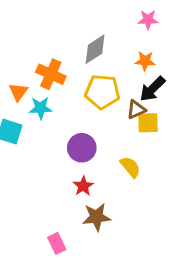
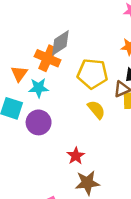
gray diamond: (95, 49) -> (60, 43), moved
purple circle: (82, 148) -> (39, 122), moved
yellow semicircle: (130, 167) -> (96, 110), moved

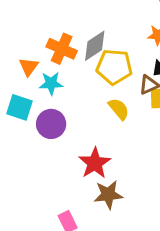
gray diamond: (60, 43) -> (95, 46), moved
red star: (76, 156) -> (95, 163), size x1.5

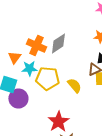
yellow pentagon: (114, 67) -> (47, 78), moved
purple circle: (51, 124) -> (18, 98), moved

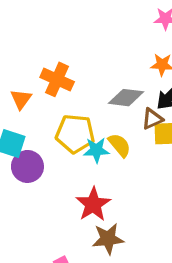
gray diamond: (58, 44) -> (126, 98), moved, turned 40
cyan star: (29, 68) -> (96, 150), moved

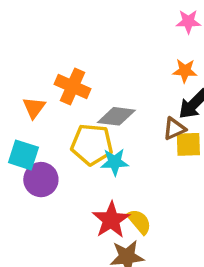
gray diamond: (126, 98) -> (116, 116), moved
yellow semicircle: (119, 145) -> (139, 222), moved

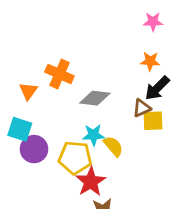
yellow pentagon: (92, 144) -> (75, 158), moved
yellow semicircle: (139, 222) -> (113, 146), moved

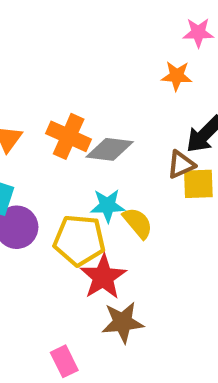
orange star: (150, 61) -> (177, 76), moved
orange cross: (59, 74) -> (69, 136), moved

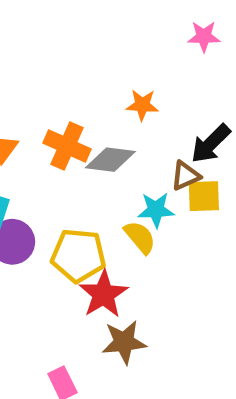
orange star: (177, 76) -> (142, 105), moved
cyan star: (107, 206) -> (156, 210), moved

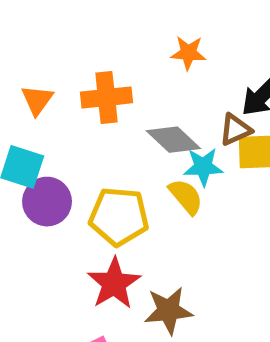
orange cross: (67, 146) -> (106, 97), turned -30
gray diamond: (110, 160) -> (173, 140), moved, turned 36
red star: (103, 294) -> (114, 283), moved

